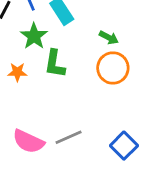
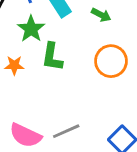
green arrow: (109, 38) -> (101, 15), moved

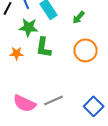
green arrow: (101, 15) -> (78, 17), turned 104
green star: (31, 29) -> (28, 27), turned -30

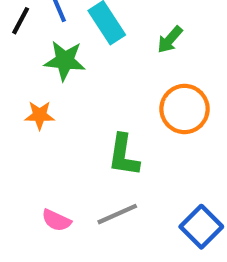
green L-shape: (44, 47) -> (124, 155), moved
pink semicircle: (24, 103) -> (56, 220), size x0.6

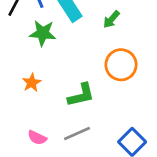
orange star: (40, 115) -> (32, 83), moved, turned -30
green L-shape: (124, 155) -> (81, 95), turned -112

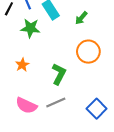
green L-shape: (81, 95) -> (59, 74), turned -50
pink semicircle: (37, 138) -> (26, 106), size x1.5

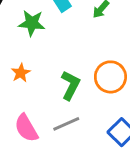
orange circle: (88, 52) -> (110, 77), moved
pink semicircle: (26, 106) -> (26, 128), turned 35

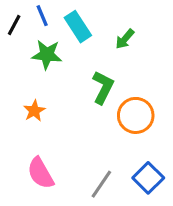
green L-shape: (70, 85) -> (103, 87), moved
gray line: (66, 124) -> (101, 184), moved, turned -32

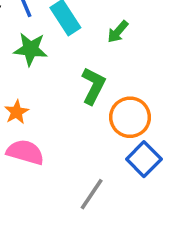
pink semicircle: (41, 173) -> (25, 152), moved, turned 136
blue square: (148, 178) -> (144, 159), moved

